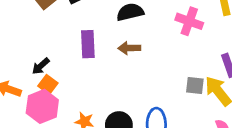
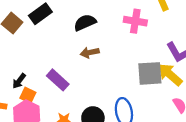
purple rectangle: (88, 44) -> (58, 80), moved, turned -35
gray square: (195, 85) -> (150, 73), size x1.6

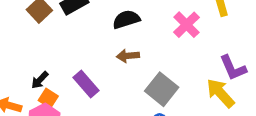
pink cross: (135, 21) -> (187, 25), turned 30
gray square: (150, 73) -> (162, 89), moved, turned 36

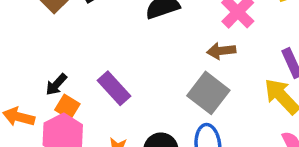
brown arrow: (128, 56) -> (221, 51), moved

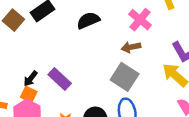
black arrow: (56, 84) -> (31, 79), moved

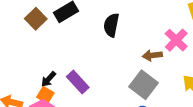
black semicircle: (88, 20) -> (111, 25), turned -60
pink cross: (140, 20) -> (176, 40), moved

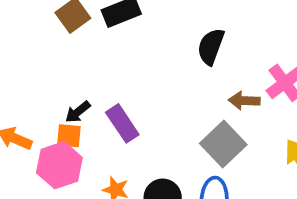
black semicircle: (111, 25) -> (211, 47), moved
orange square: (45, 95) -> (69, 136), turned -35

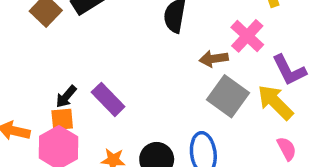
gray square: (223, 144) -> (228, 96), moved

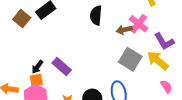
brown arrow: (214, 59) -> (124, 30), moved

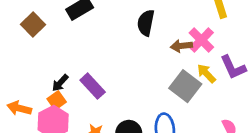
brown square: (22, 19) -> (33, 25), moved
yellow arrow: (158, 60) -> (206, 73), moved, size x0.7
orange square: (36, 80) -> (57, 100), turned -32

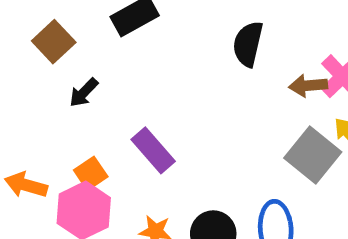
black arrow: (60, 83) -> (84, 93), moved

